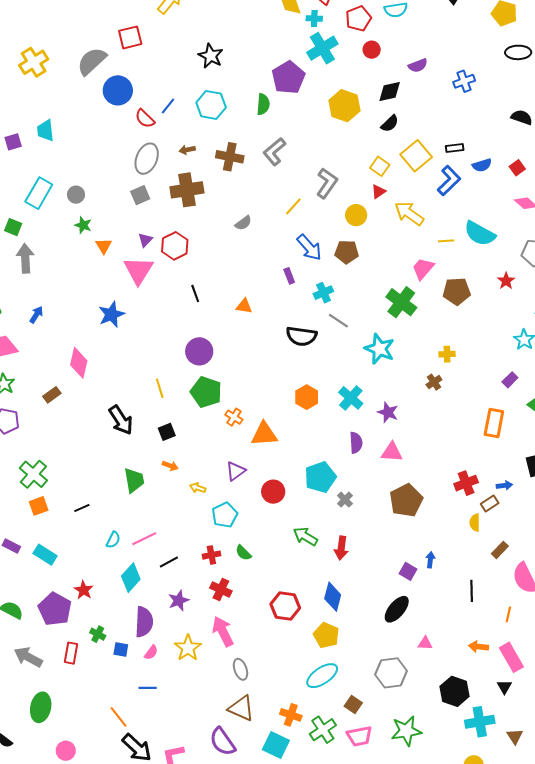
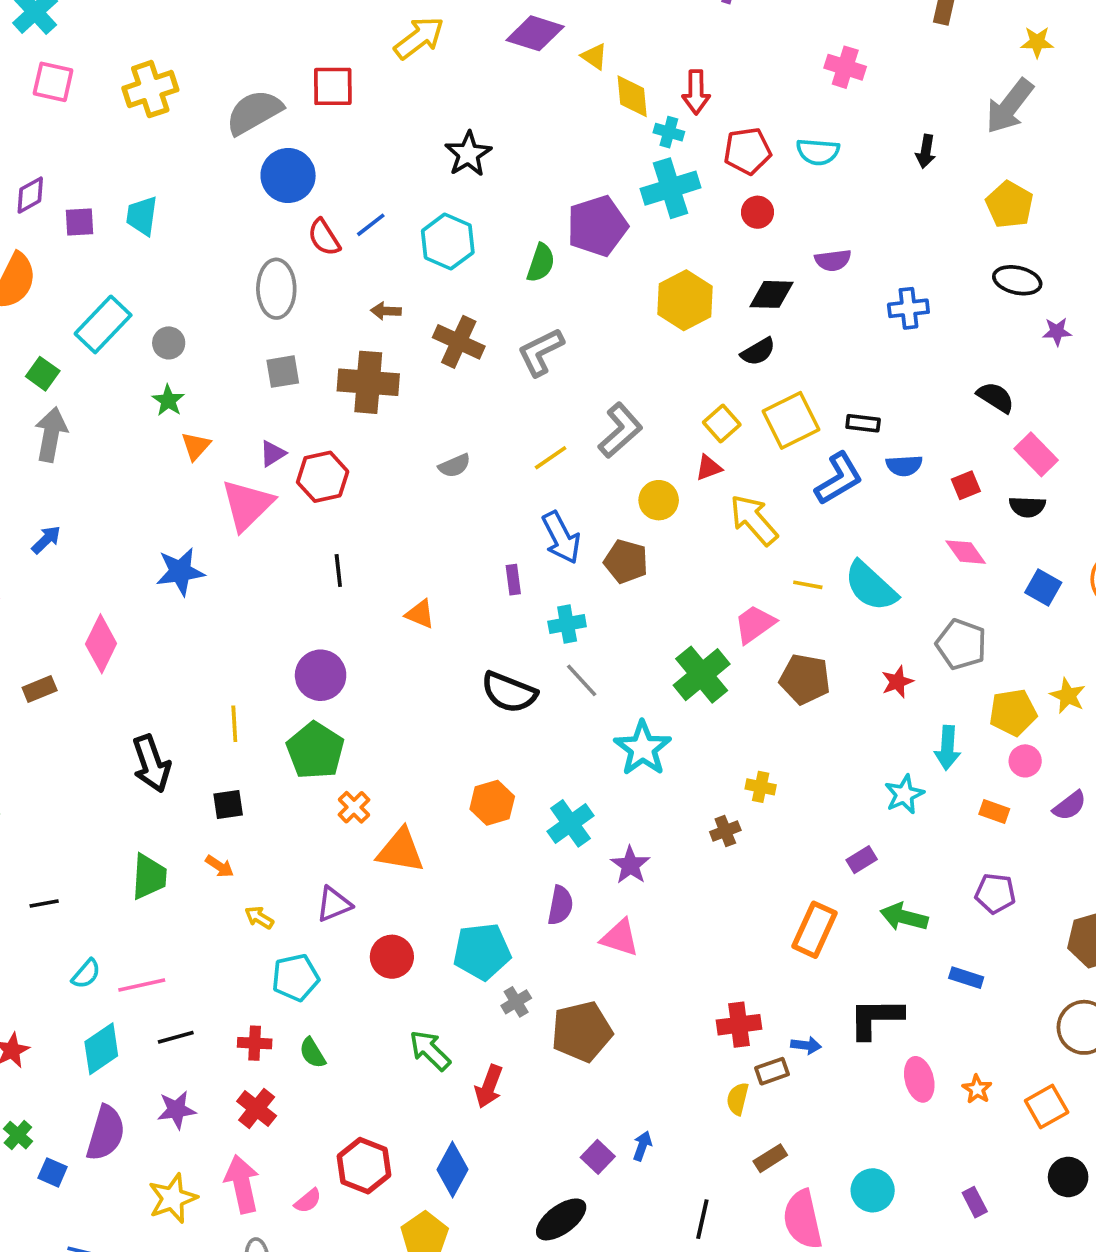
gray ellipse: (147, 159) -> (276, 289), moved, turned -36
brown pentagon: (406, 500) -> (582, 1032), moved
pink semicircle: (151, 652) -> (308, 1201), moved

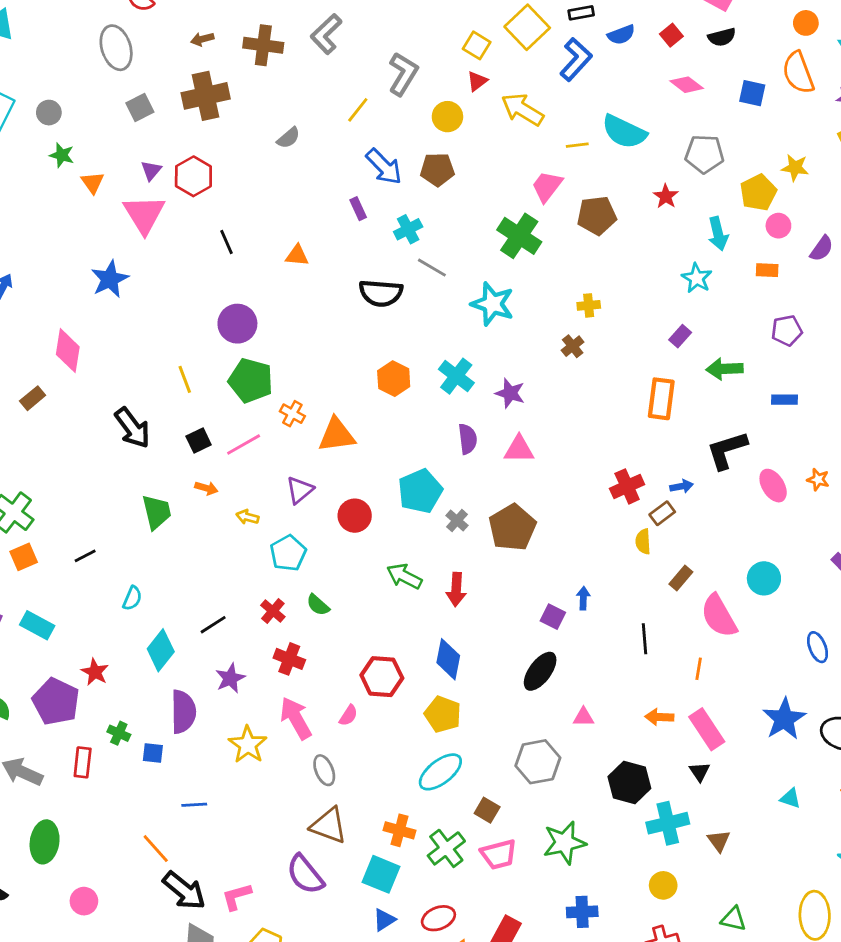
pink line: (142, 985) -> (244, 445), moved
red cross: (255, 1043) -> (273, 611), turned -35

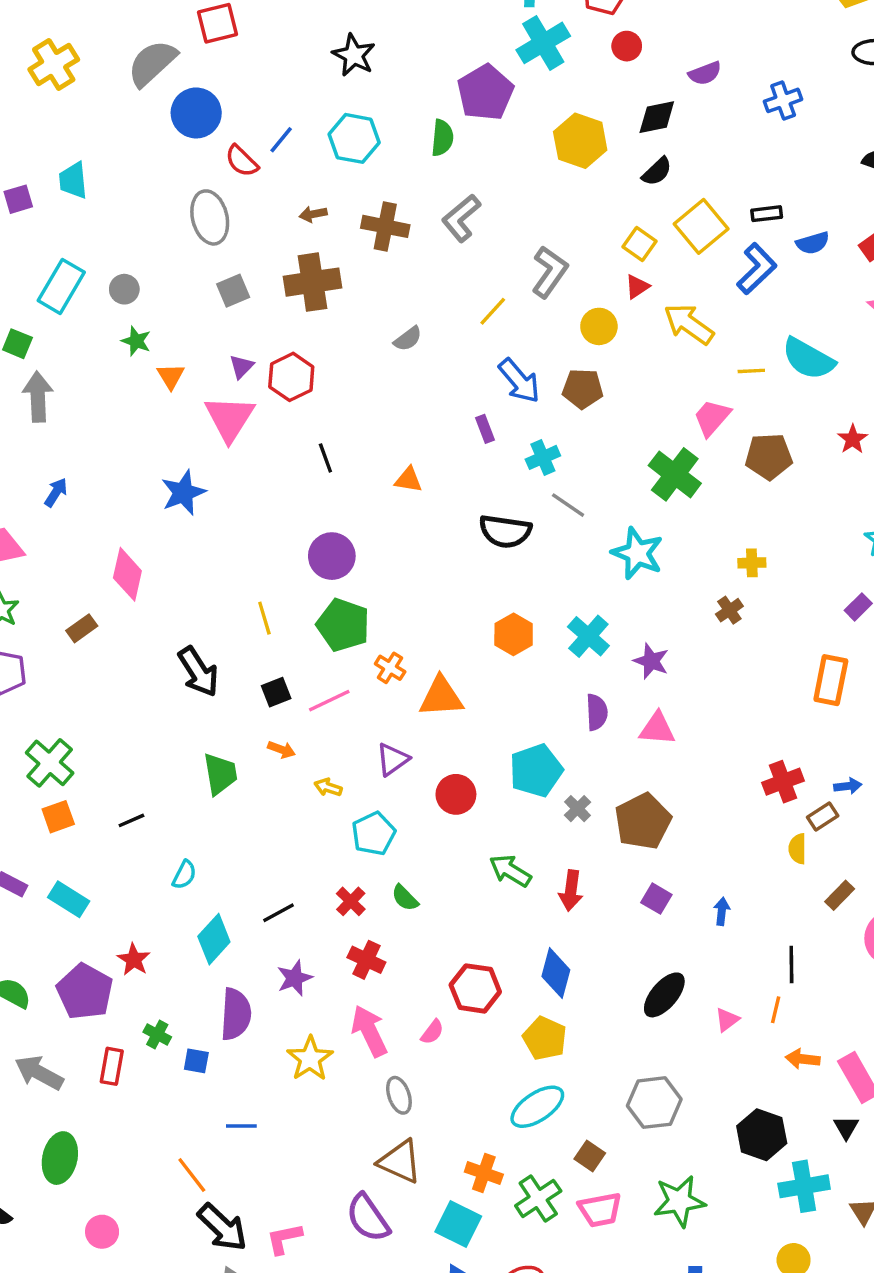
purple square: (553, 617) -> (656, 899), moved
orange line: (699, 669) -> (776, 1010), moved
pink triangle: (583, 717) -> (727, 1020), moved, turned -40

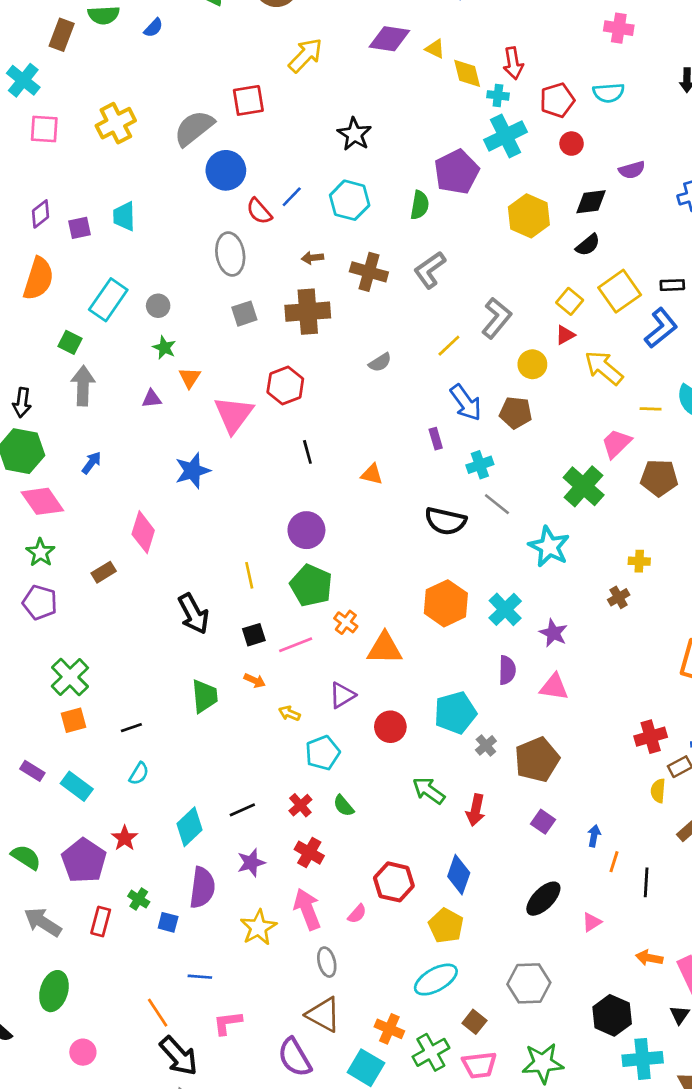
purple triangle: (241, 367) -> (152, 399), moved, turned 35
orange hexagon: (514, 634) -> (446, 603), size x1.4
cyan semicircle: (184, 875) -> (139, 774), moved
orange line: (776, 1010) -> (614, 862), moved
pink L-shape: (284, 1239) -> (228, 1023), moved

